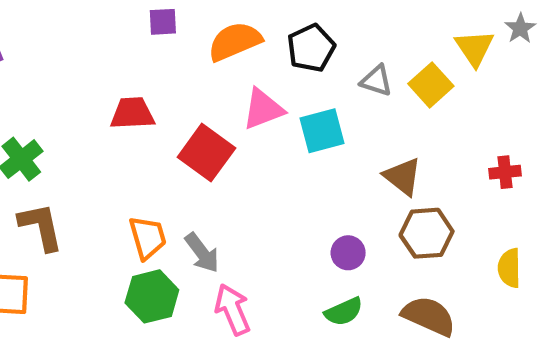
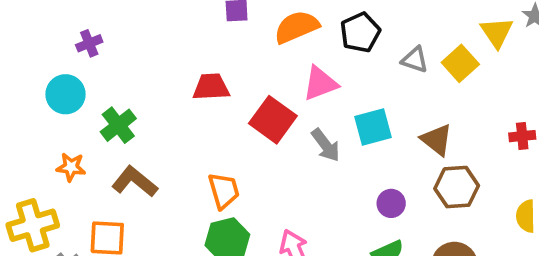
cyan square: (322, 131) -> (373, 127), moved
brown L-shape: (41, 227) -> (135, 182), turned -39
gray arrow: (202, 253) -> (326, 145), moved

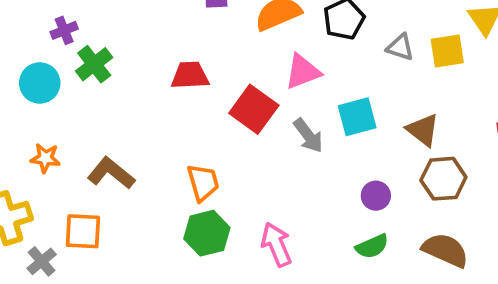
yellow square: (460, 63) -> (447, 51), turned 33
green cross: (118, 125) -> (94, 64), moved

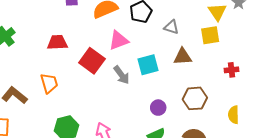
yellow square: (447, 51) -> (210, 35), moved
brown triangle: (423, 130) -> (183, 57), moved, turned -42
orange trapezoid: (203, 182) -> (49, 83), moved

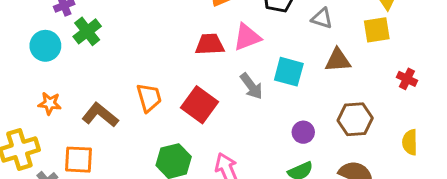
red trapezoid: (57, 42) -> (210, 44), moved
red square: (92, 61) -> (200, 105), moved
cyan square: (148, 65) -> (289, 72), turned 30
red cross: (232, 70) -> (407, 79), turned 32

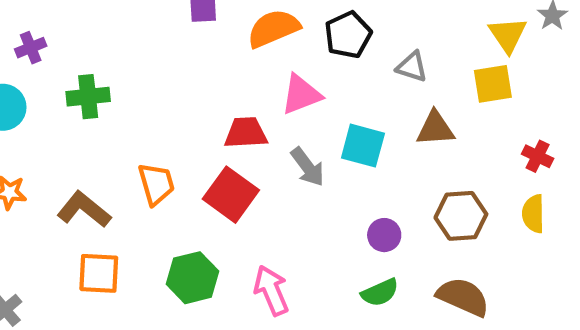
green cross: (87, 31) -> (88, 97), moved, turned 32
red trapezoid: (210, 44) -> (246, 133), moved
yellow semicircle: (410, 142) -> (533, 214), moved
orange square: (79, 160) -> (99, 273), moved

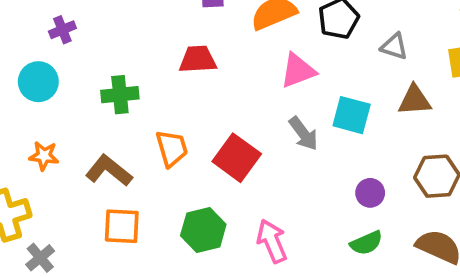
green cross: (88, 97) -> (120, 95), moved
red trapezoid: (246, 133) -> (198, 59), moved

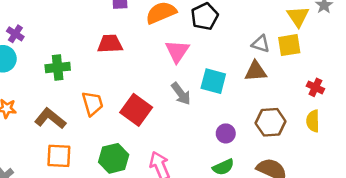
purple cross: (62, 30) -> (15, 34), moved, turned -35
gray triangle: (394, 46) -> (261, 44), moved
pink triangle: (298, 71) -> (177, 51), turned -35

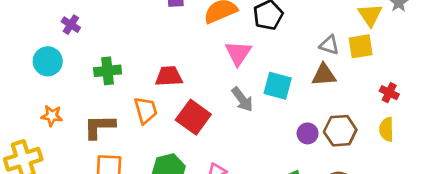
purple cross: (15, 34) -> (71, 25), moved
red trapezoid: (110, 44) -> (169, 76), moved
brown L-shape: (50, 119) -> (99, 127), turned -40
purple circle: (226, 133) -> (308, 133), moved

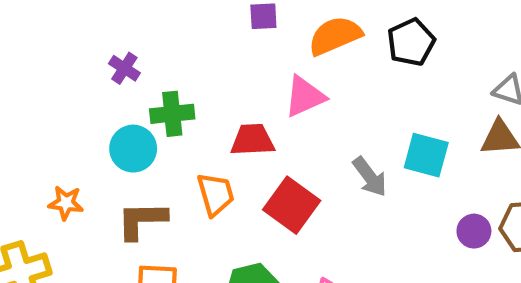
purple cross: (71, 25) -> (124, 68), moved
pink triangle: (238, 53) -> (305, 96), moved, turned 32
cyan circle: (48, 61) -> (133, 149), moved
green cross: (108, 71) -> (172, 114), moved

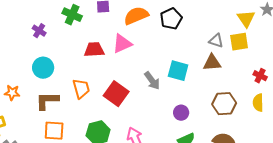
green cross: (172, 114) -> (72, 15), moved, turned 30
red trapezoid: (253, 140) -> (94, 50), moved
purple circle: (474, 231) -> (181, 113), moved

